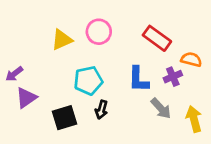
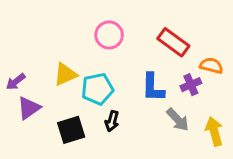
yellow triangle: (62, 40) -> (65, 74), moved

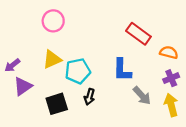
pink circle: (109, 35) -> (53, 21), moved
purple cross: (191, 85) -> (171, 78), moved

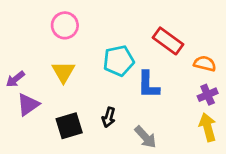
yellow triangle: (52, 59) -> (63, 72), turned -36
cyan pentagon: (78, 71) -> (119, 61), moved
gray arrow: (142, 96) -> (145, 137), moved

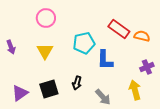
orange semicircle: (205, 64) -> (142, 36), moved
purple arrow: (15, 79) -> (11, 47), moved, turned -72
purple triangle: (28, 105) -> (20, 93), moved
yellow arrow: (208, 127) -> (135, 90), moved

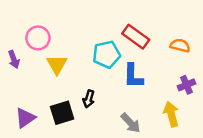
pink circle: (46, 18) -> (38, 38), moved
red rectangle: (119, 29) -> (136, 37), moved
black arrow: (77, 83) -> (89, 99), moved

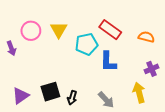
yellow triangle: (57, 65) -> (59, 30), moved
black arrow: (89, 99) -> (72, 98), moved

